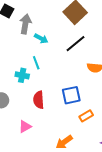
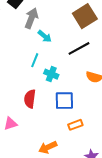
cyan line: (36, 63) -> (35, 60), turned 32
cyan cross: (22, 75) -> (51, 74), moved

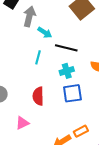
black line: (79, 48) -> (66, 48), moved, turned 50
cyan cross: (51, 74) -> (67, 71), moved, turned -32
orange rectangle: (75, 125) -> (81, 131), moved

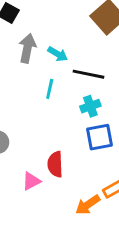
gray arrow: (29, 16) -> (27, 48), moved
red semicircle: (38, 96) -> (55, 164), moved

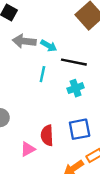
gray arrow: (27, 48) -> (24, 41), turned -95
blue square: (99, 137) -> (80, 129), moved

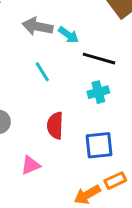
cyan line: (42, 74) -> (42, 72), moved, turned -49
red semicircle: (47, 135) -> (55, 126), moved

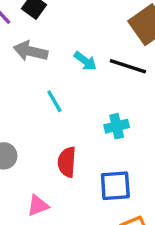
gray arrow: (38, 26) -> (30, 51), moved
black line: (99, 59) -> (128, 66), moved

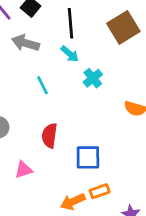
black line: (128, 66) -> (71, 23), moved, turned 64
cyan cross: (117, 126) -> (93, 78), moved, turned -30

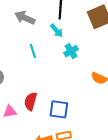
red semicircle: (50, 136) -> (31, 101), moved

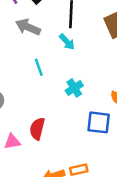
cyan cross: (71, 51) -> (74, 88), moved
blue square: (59, 109) -> (99, 122), moved

